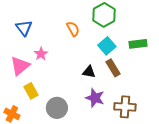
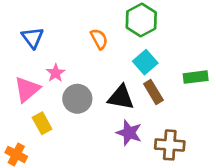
green rectangle: (138, 44) -> (196, 77), moved
black triangle: (89, 72) -> (121, 97), size x1.5
gray circle: (57, 108) -> (77, 99), moved

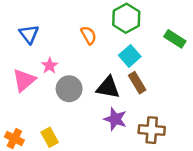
green rectangle: (196, 77) -> (175, 39), moved, turned 40
yellow rectangle: (42, 123) -> (50, 137), moved

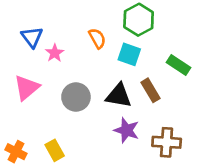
green rectangle: (175, 39) -> (179, 65), moved
cyan square: (130, 56) -> (129, 54), moved, turned -30
pink star: (50, 66) -> (55, 53), moved

